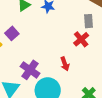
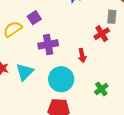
purple cross: (30, 70) -> (48, 44), moved, turned 36

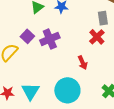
purple cross: (48, 44) -> (50, 39), moved

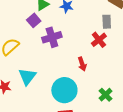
purple square: (27, 36) -> (34, 20), moved
cyan triangle: (30, 91) -> (27, 77), moved

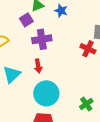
red cross: (99, 40) -> (88, 49), turned -35
red arrow: (82, 64) -> (38, 66), moved

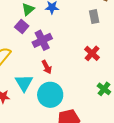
red cross: (88, 49) -> (92, 53), moved, turned 35
cyan circle: (46, 93) -> (50, 95), moved

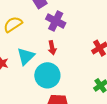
purple cross: (42, 40) -> (56, 21), turned 36

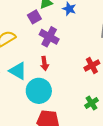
cyan triangle: (26, 56) -> (18, 71), turned -48

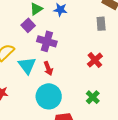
cyan triangle: (18, 71) -> (27, 65), moved, turned 36
green cross: (91, 103) -> (93, 97), moved

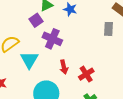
red cross: (95, 60) -> (86, 74), moved
red arrow: (48, 68) -> (64, 67), moved

